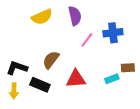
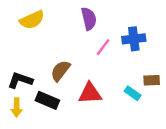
yellow semicircle: (42, 17) -> (32, 20), moved
cyan rectangle: (112, 79) -> (133, 93), turned 56

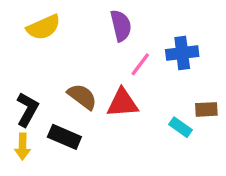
brown semicircle: (60, 71) -> (82, 97), turned 90
black L-shape: (20, 80) -> (27, 109), turned 100
red triangle: (90, 93) -> (123, 103), moved

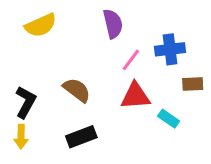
red triangle: (123, 103) -> (135, 96), moved
brown rectangle: (206, 109) -> (193, 84), moved
black rectangle: (64, 137) -> (81, 137), moved, turned -44

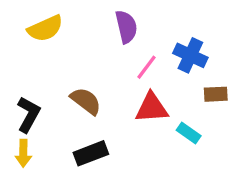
blue cross: (170, 49) -> (190, 55), turned 32

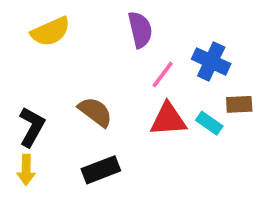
cyan rectangle: (189, 133) -> (209, 123), moved

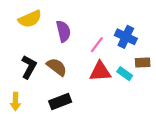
purple semicircle: (140, 30) -> (63, 31), moved
black L-shape: (32, 127) -> (29, 67), moved

